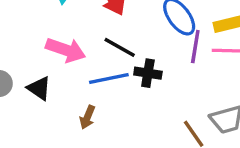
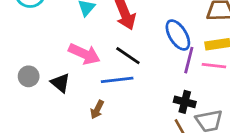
black cross: (148, 73) -> (185, 102), moved

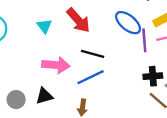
black triangle: (60, 83) -> (44, 96), turned -36

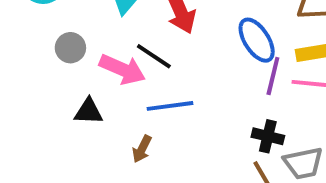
black line: (93, 54) -> (154, 56), moved
gray circle: (16, 100) -> (70, 48), moved

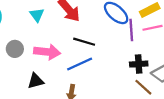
black line: (154, 56) -> (84, 42), moved

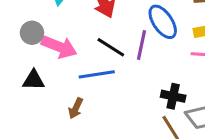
purple line: (131, 30) -> (142, 45), moved
gray circle: (15, 49) -> (32, 33), moved

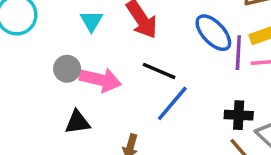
purple line: (142, 45) -> (238, 53), moved
blue line: (97, 74) -> (172, 103), moved, turned -32

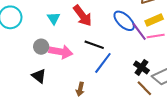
purple line: (238, 53) -> (139, 31), turned -36
black cross: (239, 115) -> (141, 67), turned 35
black triangle: (77, 122) -> (39, 76), moved, turned 49

